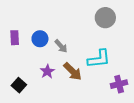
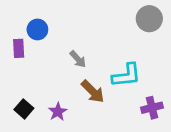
gray circle: (105, 18) -> (149, 19), moved
blue circle: (40, 39) -> (37, 29), moved
purple star: (47, 71) -> (58, 112), moved

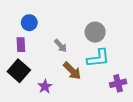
gray circle: (149, 19) -> (95, 32), moved
purple rectangle: (19, 48) -> (21, 45), moved
black square: (24, 109) -> (19, 71), moved, size x1.5

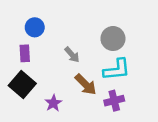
purple cross: (118, 83) -> (114, 101), moved

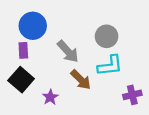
blue circle: (35, 27) -> (33, 26), size x1.5
gray arrow: (72, 55) -> (68, 52), size x1.5
purple cross: (114, 101) -> (132, 95), moved

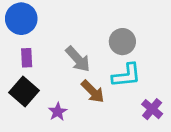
blue circle: (33, 26) -> (21, 19), moved
purple cross: (132, 95) -> (152, 109), turned -36

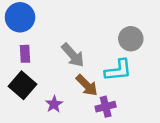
gray circle: (122, 42) -> (131, 39), moved
purple cross: (152, 109) -> (106, 107), moved, turned 36

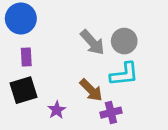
gray circle: (131, 39) -> (124, 41), moved
gray arrow: (73, 55) -> (92, 42), moved
black square: (23, 85) -> (24, 90), turned 32

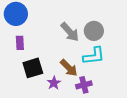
black square: (24, 90) -> (33, 68), moved
purple star: (57, 110) -> (54, 83), moved

